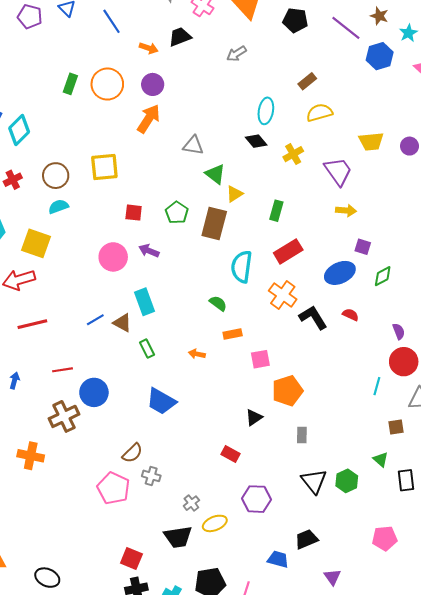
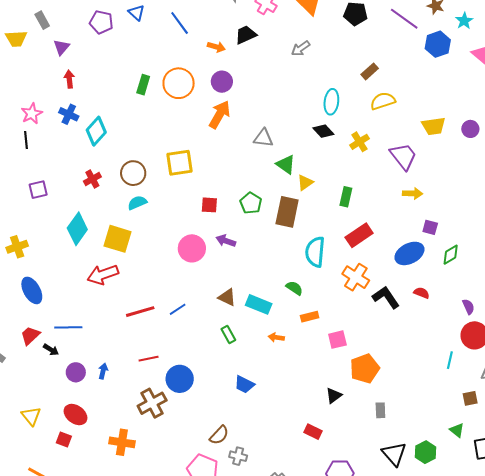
cyan rectangle: (144, 302) -> (259, 304), moved, turned -45
brown triangle: (122, 323) -> (227, 297), moved
red line: (32, 324) -> (140, 312), moved
blue trapezoid: (161, 401) -> (244, 384), size x0.7

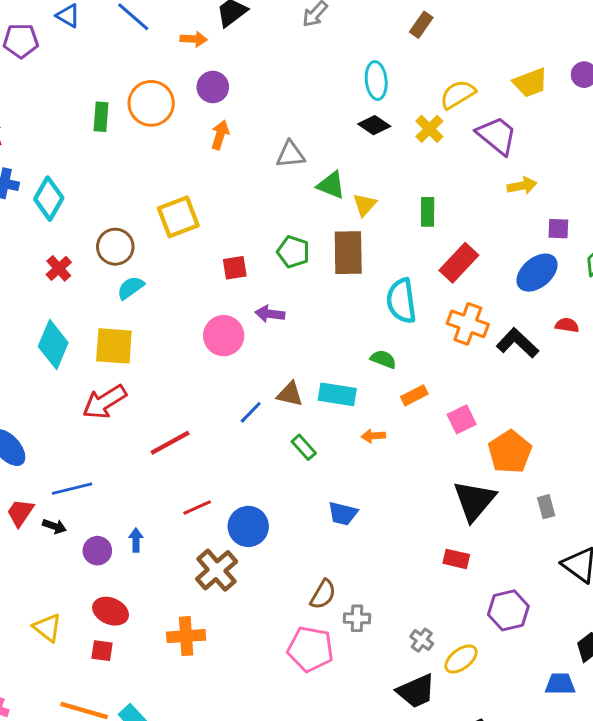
yellow semicircle: (383, 101) -> (458, 94), moved
orange arrow: (220, 115) -> (220, 135), size x0.7
blue line: (178, 309) -> (251, 412), moved
black triangle: (334, 396) -> (474, 501), size x1.8

